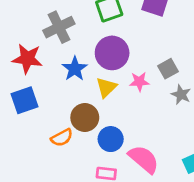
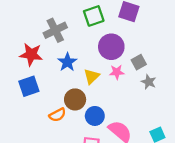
purple circle: (112, 53) -> (111, 47), moved

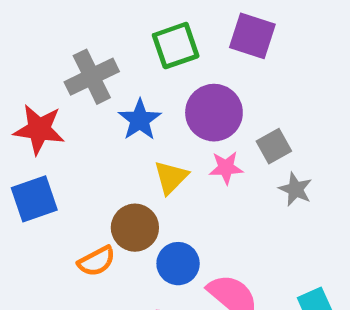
blue star: (67, 62) -> (140, 120), moved

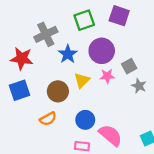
brown circle: (135, 228) -> (58, 91), moved

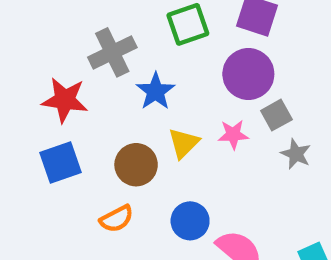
purple circle: (102, 51) -> (248, 74), moved

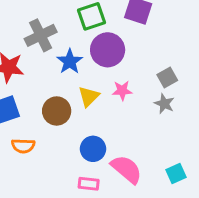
purple circle: (248, 74) -> (108, 50), moved
gray square: (276, 115) -> (167, 78), moved
orange semicircle: (117, 219) -> (23, 146), moved, turned 30

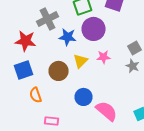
blue star: (70, 61) -> (68, 37), turned -30
orange semicircle: (23, 146) -> (36, 95), turned 70
pink rectangle: (89, 184) -> (52, 121), moved

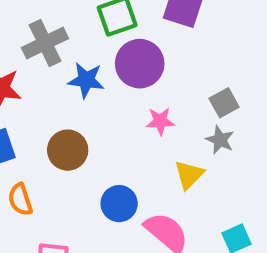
yellow triangle: (81, 61) -> (189, 175), moved

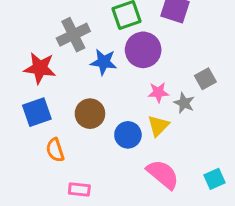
gray star: (220, 140) -> (184, 103), moved
yellow triangle: (189, 175) -> (158, 126), moved
blue circle: (119, 204) -> (128, 135), moved

